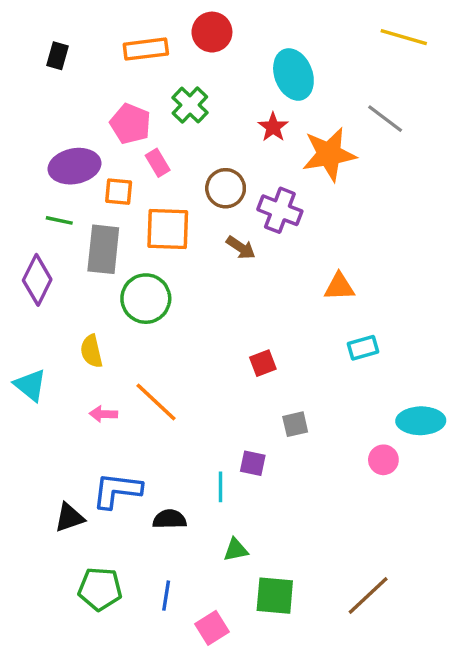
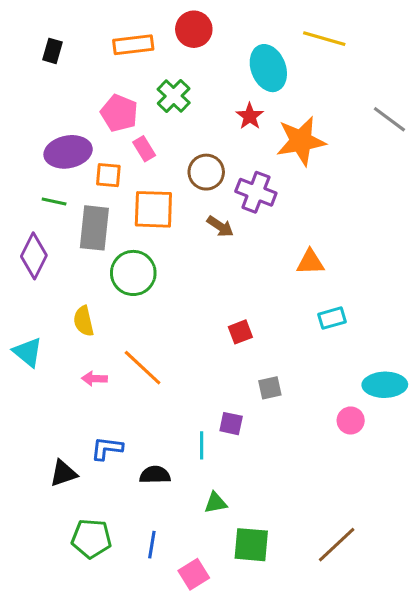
yellow line: (404, 37) -> (324, 39), moved
gray line: (385, 119) -> (389, 119), moved
blue L-shape: (117, 490) -> (107, 448), size x0.7

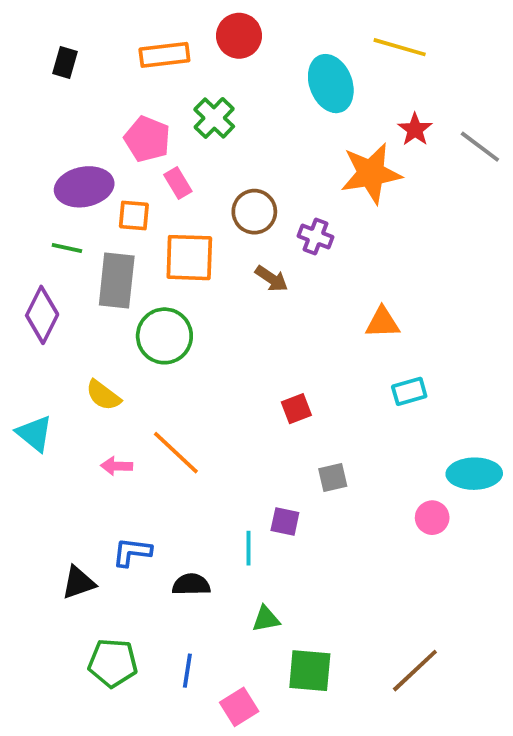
red star: (250, 116) -> (415, 129), moved
purple cross: (256, 192) -> (316, 237), size x0.7
yellow semicircle: (84, 321) -> (103, 395), turned -40

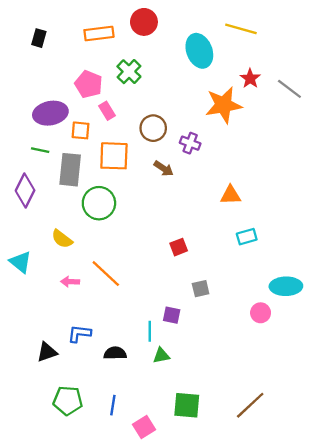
green triangle: (266, 619) -> (161, 356), moved

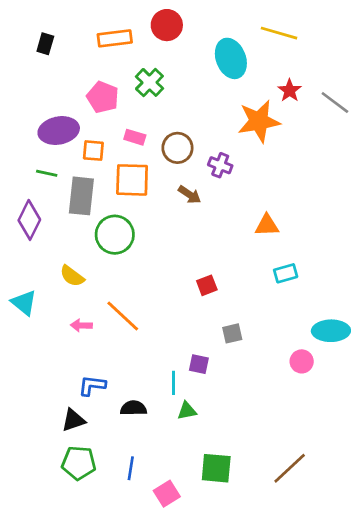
pink rectangle: (107, 111) -> (135, 137), moved, turned -42
black triangle: (47, 352) -> (73, 420), moved

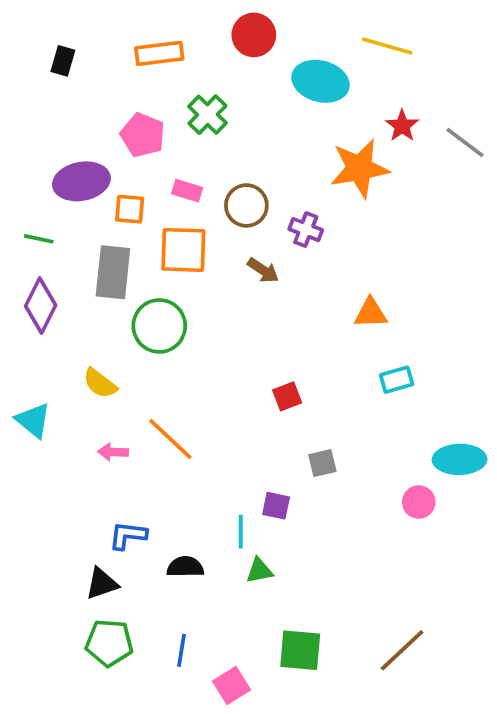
red circle: (167, 25) -> (254, 35), moved
cyan ellipse: (231, 58) -> (321, 81), turned -54
green line: (47, 173) -> (39, 239), moved

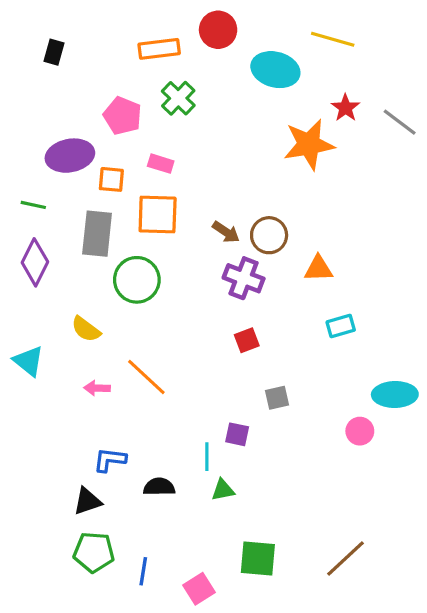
orange rectangle: (159, 53) -> (159, 49), moved
brown circle: (246, 205) -> (269, 235), moved
purple cross: (306, 230) -> (244, 278), moved, size x1.4
blue line: (182, 650) -> (143, 571), moved

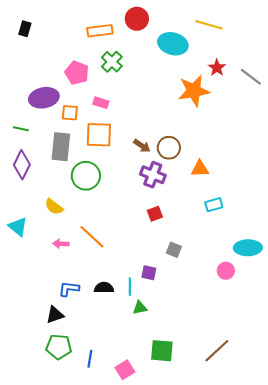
black rectangle: (54, 52) -> (25, 29), moved
gray square: (277, 398) -> (174, 250), turned 35
black semicircle: (159, 487) -> (104, 288), moved

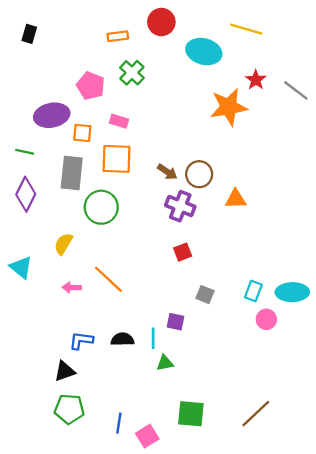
orange rectangle: (100, 31) -> (118, 36), size x0.7
cyan rectangle: (214, 205) -> (253, 291), moved, turned -54
yellow semicircle: (54, 207) -> (63, 244), turned 84
blue line: (90, 359) -> (119, 423), moved

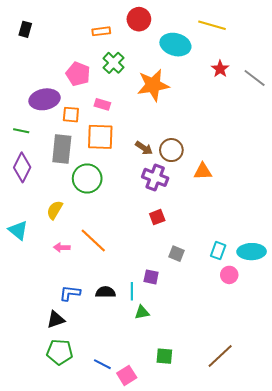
orange star: (229, 107) -> (153, 85), moved
green square: (191, 414) -> (164, 356), size x0.7
blue line: (119, 423) -> (102, 364), turned -72

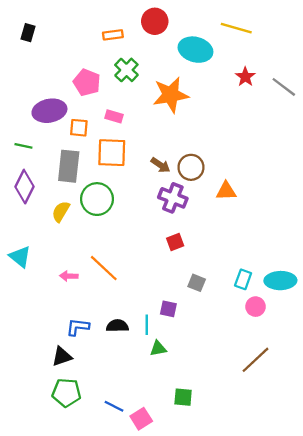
yellow semicircle: (55, 210) -> (61, 211), moved
brown line: (220, 356) -> (256, 360), moved

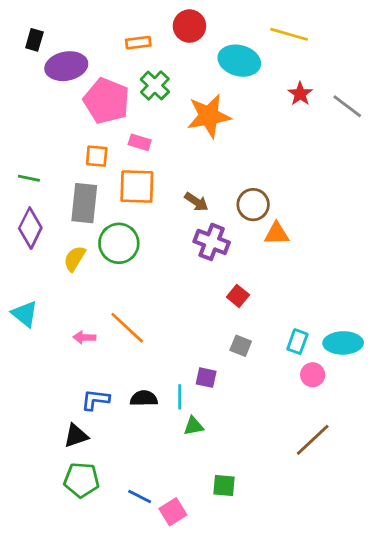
pink pentagon: (87, 82) -> (106, 101), size x1.4
purple ellipse: (49, 111) -> (66, 66), moved
brown circle: (191, 167) -> (253, 205), moved
red square: (175, 242) -> (238, 296), moved, turned -30

